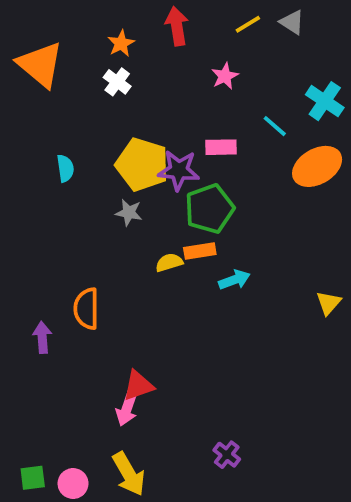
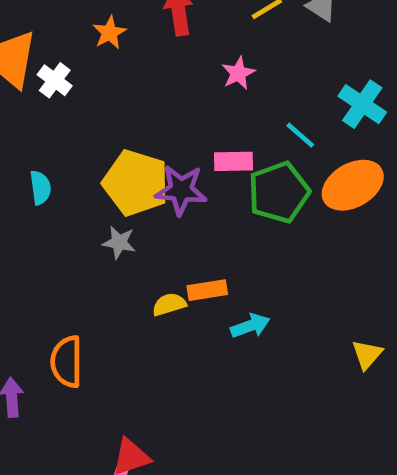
white cross: (117, 82) -> (55, 80), moved
green pentagon: (209, 209) -> (279, 192), moved

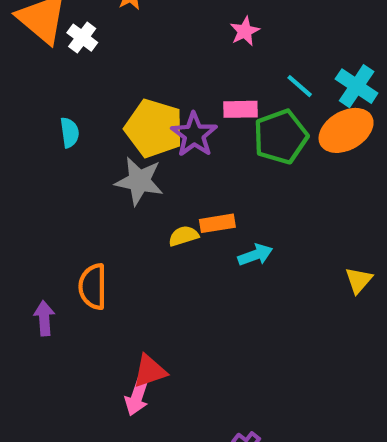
cyan cross: (362, 104) -> (357, 86), moved
purple star: (181, 190) -> (194, 135), turned 30
gray star: (119, 242) -> (139, 181), size x1.6

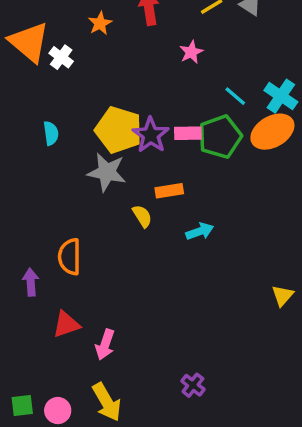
pink rectangle: (241, 109) -> (188, 133), moved
orange rectangle: (217, 223) -> (169, 191), moved
yellow semicircle: (184, 236) -> (142, 216), turned 75
yellow triangle: (359, 280) -> (283, 296), moved
red triangle: (150, 371) -> (66, 324), moved

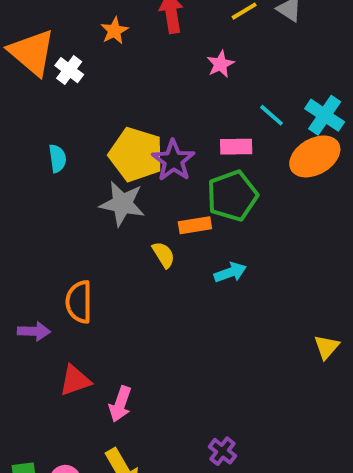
pink rectangle: (188, 133) -> (236, 147), moved
green pentagon: (220, 137) -> (232, 196), moved
purple arrow: (31, 282) -> (34, 331), turned 96

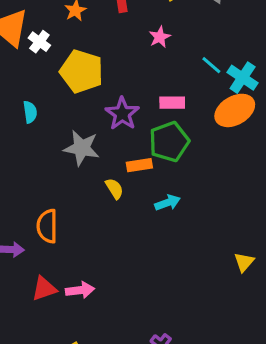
cyan line: (272, 115) -> (211, 65), moved
yellow pentagon: (136, 155) -> (82, 71), moved
pink arrow: (120, 404) -> (80, 290), moved, turned -116

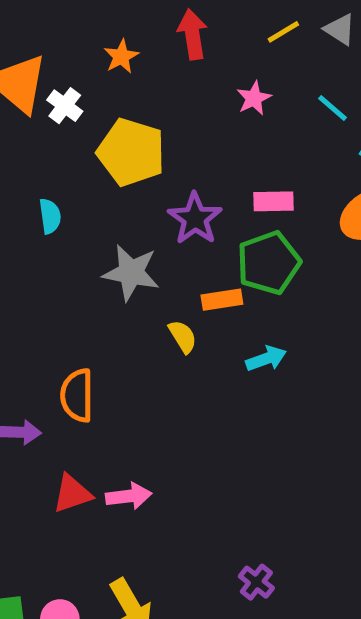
cyan line: (211, 65) -> (332, 108), moved

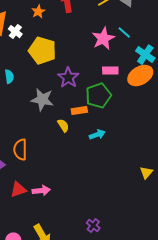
pink star: (254, 98) -> (103, 39), moved, size x1.6
pink rectangle: (274, 201) -> (110, 71), moved

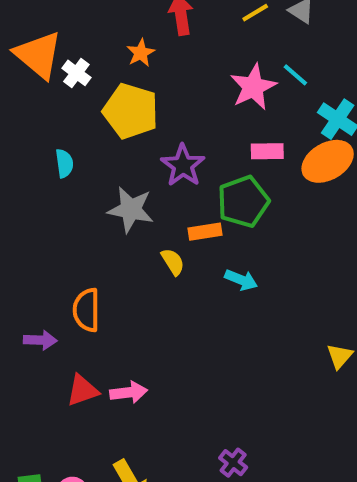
orange star: (38, 12) -> (141, 53), moved
cyan arrow: (97, 135) -> (241, 280), turned 42

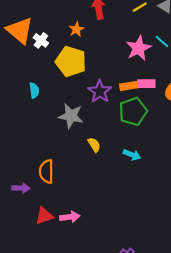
orange rectangle: (205, 232) -> (129, 86), moved

